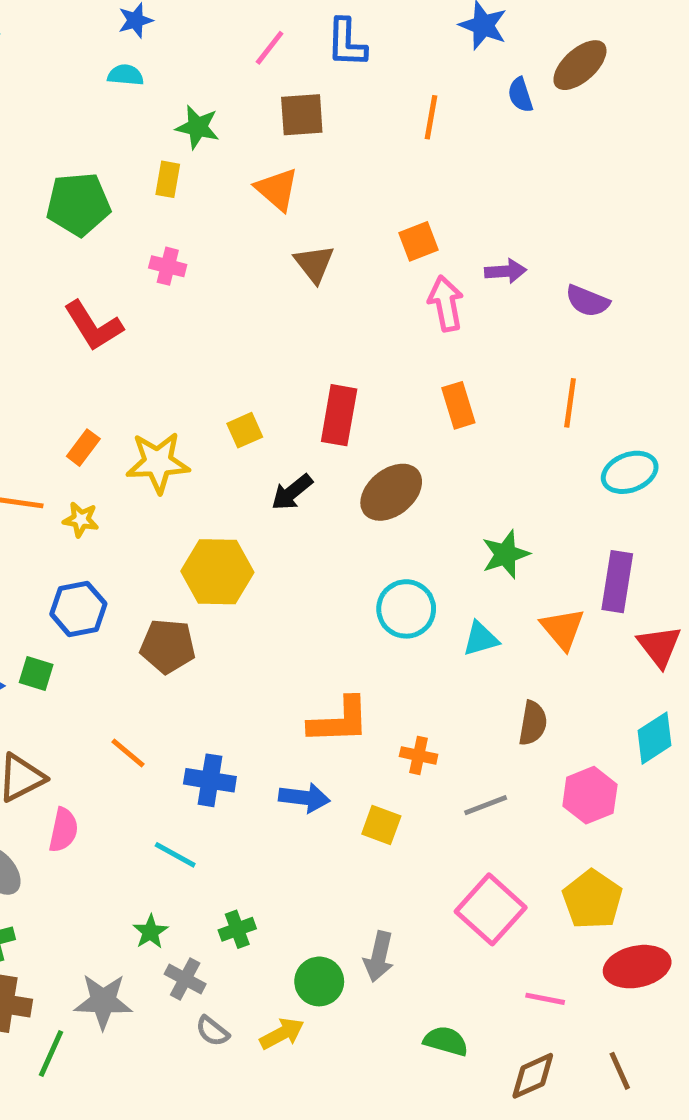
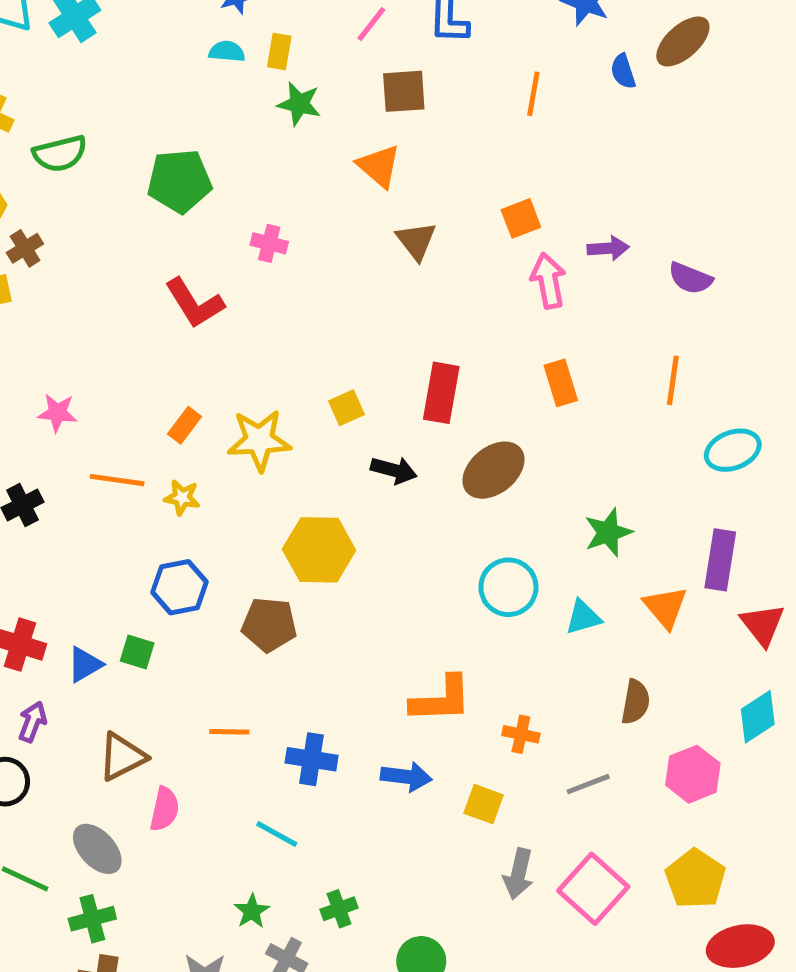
yellow rectangle: (168, 179) -> (279, 51), moved
black arrow: (292, 492) -> (394, 470), turned -126
orange line: (128, 753) -> (229, 732), turned -39
gray arrow: (379, 957) -> (518, 874), moved

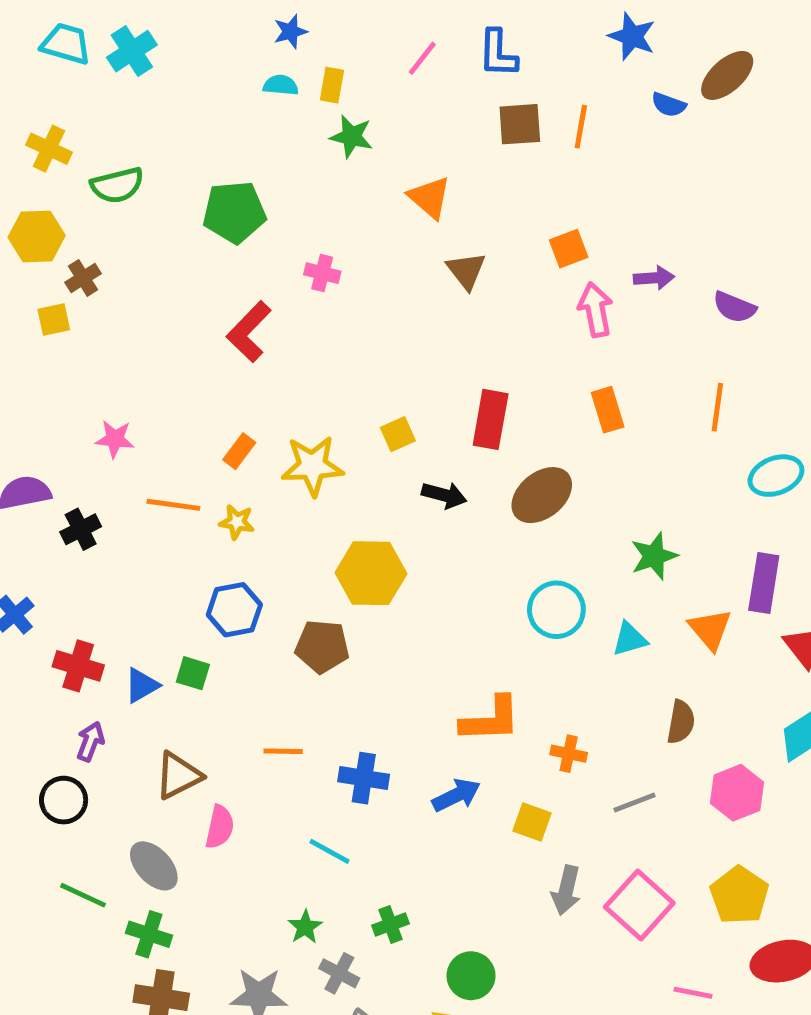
blue semicircle: (623, 71) -> (669, 105), turned -52
brown square: (404, 91) -> (520, 124), moved
red L-shape: (194, 303) -> (249, 332), turned 76
blue arrow: (406, 777) -> (456, 795), turned -33
green cross: (92, 919) -> (149, 934), turned 33

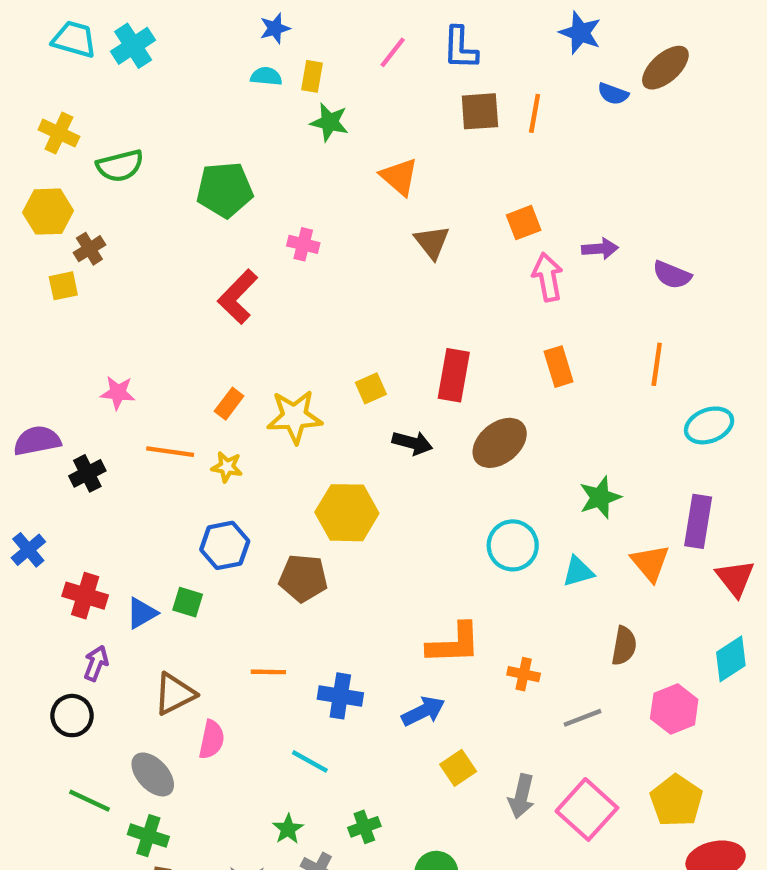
yellow square: (532, 822) -> (458, 768), moved, turned 36

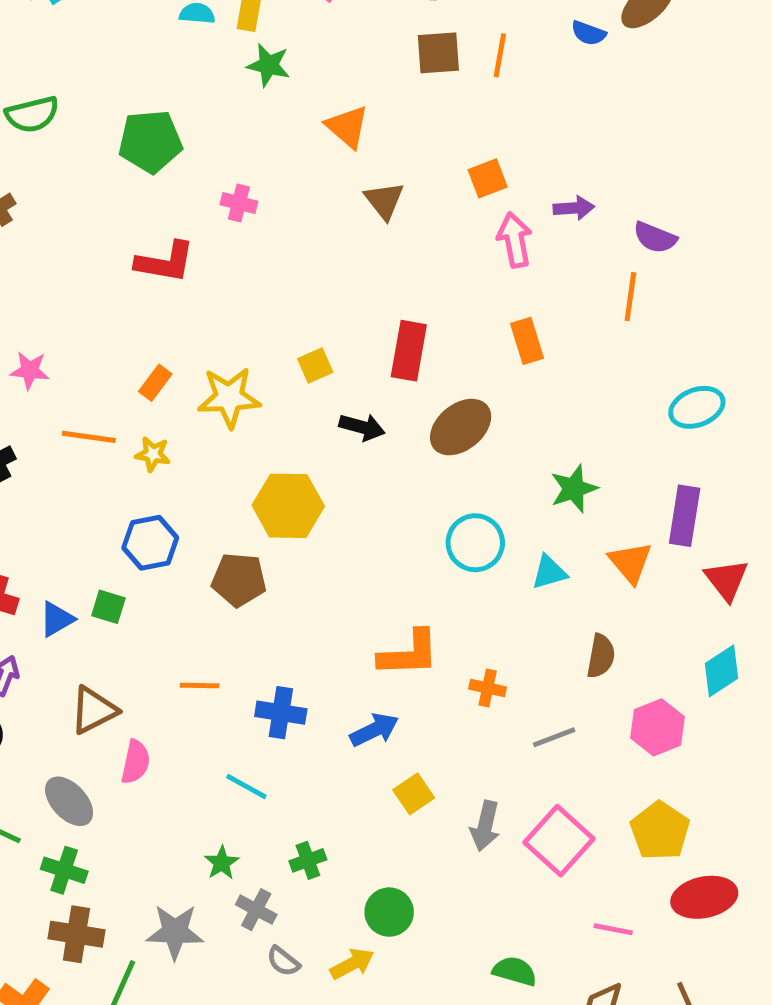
red L-shape: (238, 297) -> (165, 262), turned -124
orange line: (657, 364) -> (630, 297), moved

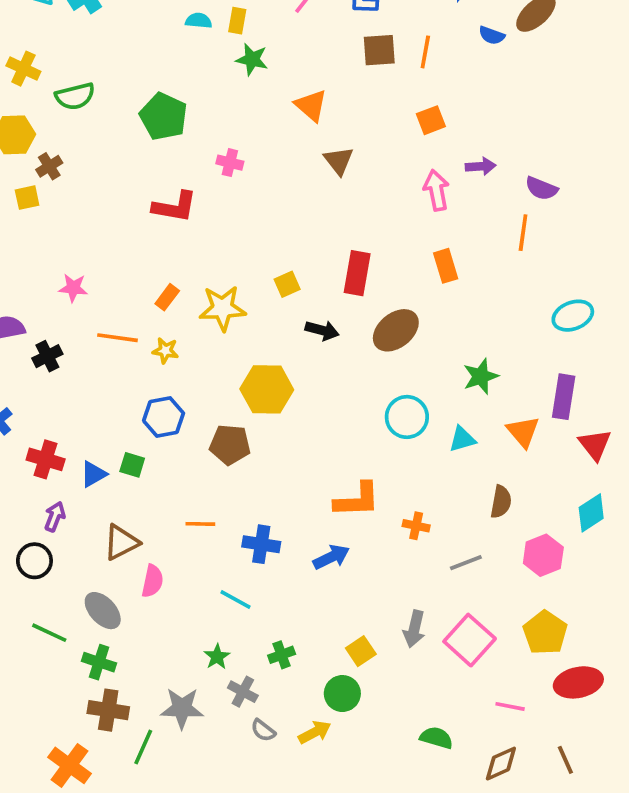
green pentagon: (150, 141) -> (164, 116), turned 30
orange square: (488, 178) -> (431, 120), moved
yellow square: (414, 794) -> (361, 651), moved

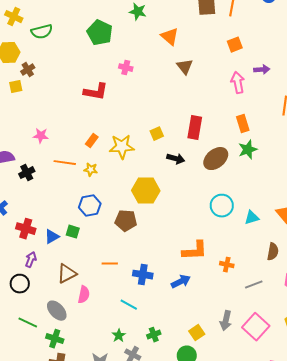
green pentagon: (164, 116) -> (100, 33), moved
green star: (481, 376) -> (248, 150), moved

